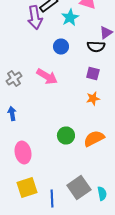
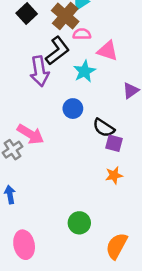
black semicircle: (96, 46) -> (104, 128), moved, turned 30
pink arrow: (47, 76) -> (30, 134), moved
orange semicircle: (94, 138) -> (117, 246), moved, turned -35

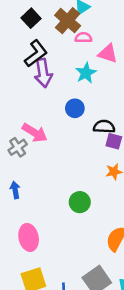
black L-shape: (57, 51) -> (36, 53), moved
black semicircle: (104, 128) -> (104, 127), turned 150
green circle: (79, 223) -> (80, 202), moved

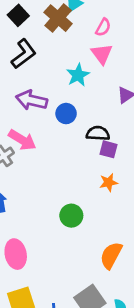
pink semicircle: (83, 38) -> (103, 27), moved, turned 119
pink triangle: (108, 53) -> (102, 54), turned 35
purple arrow: (43, 73) -> (32, 100), moved, turned 112

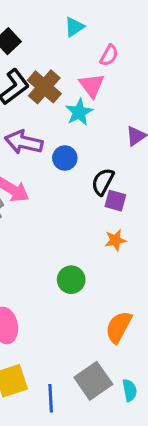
brown cross: (58, 18) -> (44, 87), moved
pink triangle: (102, 54) -> (92, 85), moved
black semicircle: (98, 133) -> (103, 182), turned -65

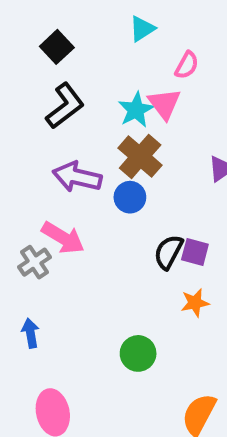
brown cross: (44, 87) -> (140, 157), moved
cyan star: (79, 112) -> (136, 110), moved
black semicircle: (103, 182) -> (168, 252), moved

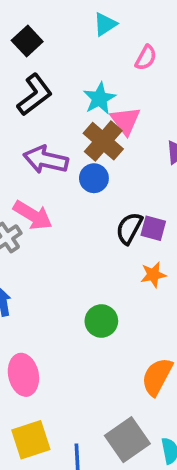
pink triangle: (164, 104) -> (125, 121), moved

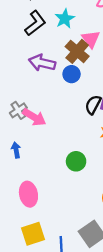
cyan star: (99, 98) -> (65, 19), moved
pink arrow: (33, 215) -> (34, 117), moved

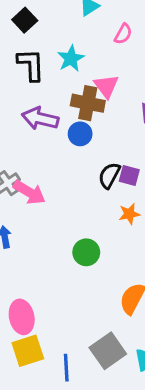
black L-shape: (35, 23) -> (31, 65), turned -55
brown cross: (77, 51) -> (88, 103), turned -30
pink ellipse: (28, 194) -> (22, 317), moved

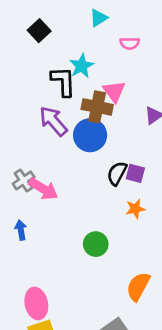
pink semicircle: (123, 34) -> (130, 43), turned 60
black L-shape: (31, 65) -> (63, 81), moved
purple arrow: (40, 119) -> (53, 121), turned 36
blue circle: (80, 134) -> (90, 135), size x1.5

